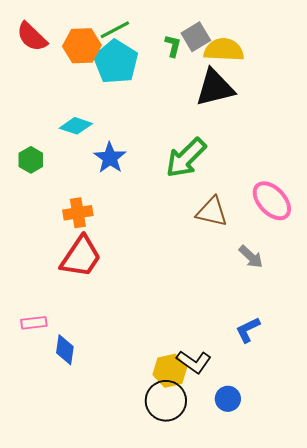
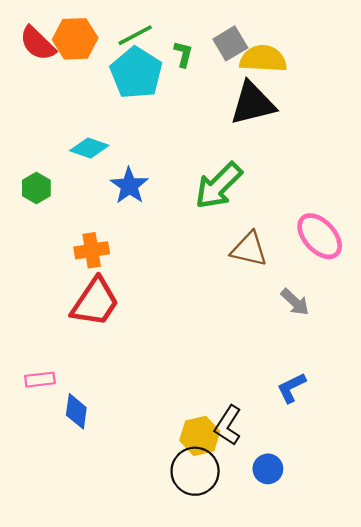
orange hexagon: (82, 46) -> (75, 39), moved
green L-shape: (173, 46) -> (183, 54), moved
black L-shape: (194, 362) -> (228, 425), turned 88

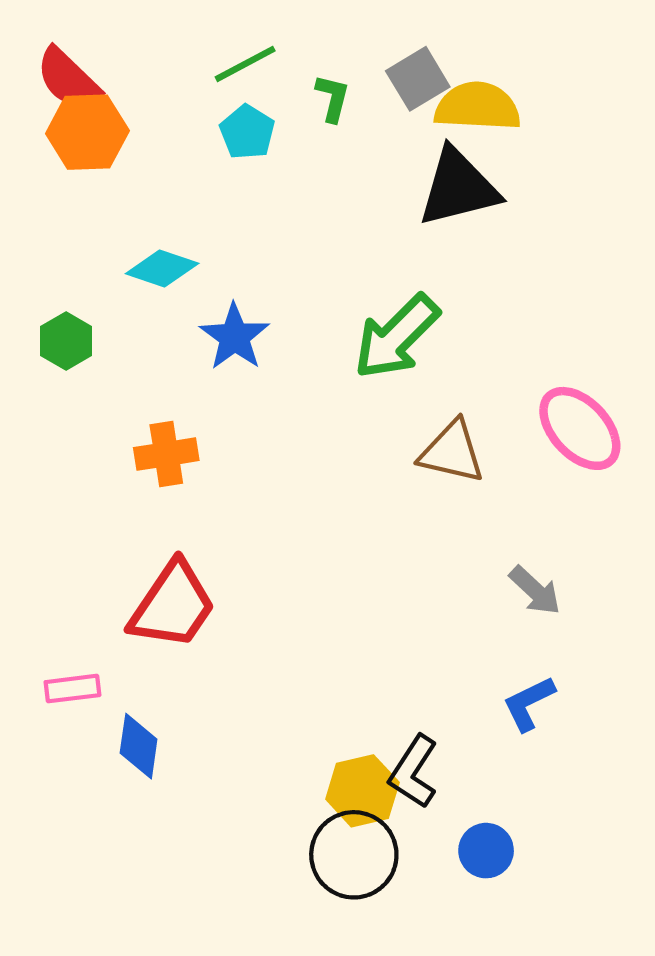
orange hexagon: (75, 39) -> (87, 132), moved
cyan pentagon: (136, 73) -> (247, 132), size x0.6
red trapezoid: (95, 302) -> (173, 605), moved
gray arrow: (295, 302) -> (535, 590), moved

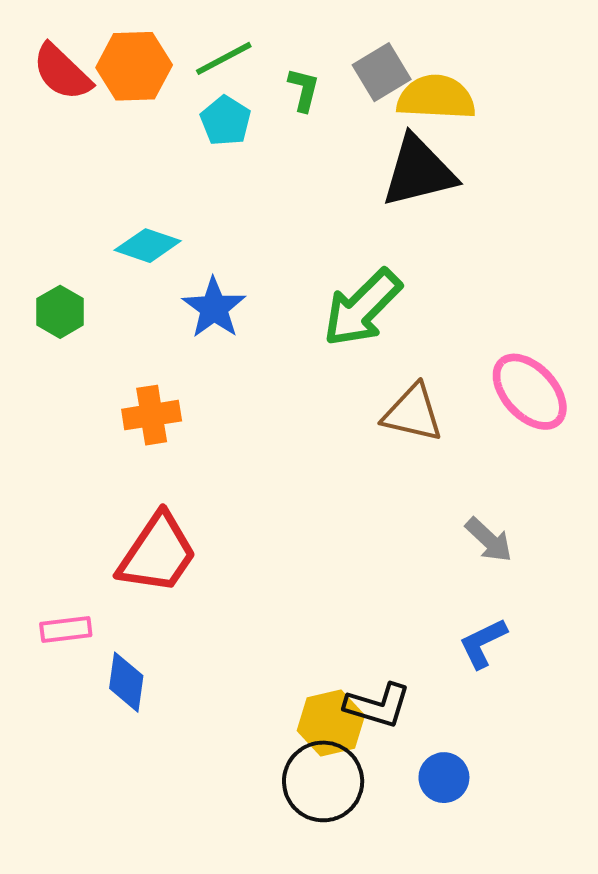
orange hexagon: (87, 132) -> (134, 66), moved
black L-shape: (414, 772) -> (378, 705), turned -106

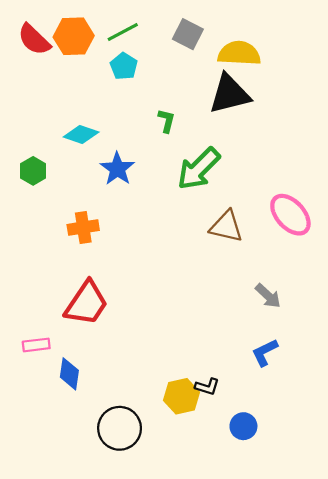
gray square: (382, 72) -> (188, 34), moved, turned -32
green L-shape: (304, 90) -> (167, 121), moved
black L-shape: (378, 705) -> (207, 387), size x0.7
black circle: (323, 781) -> (120, 428), moved

